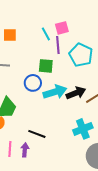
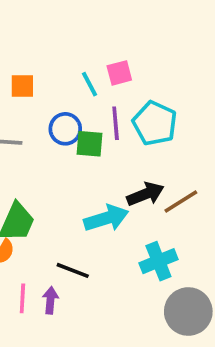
purple line: (58, 45) -> (116, 123), moved
blue circle: (33, 83) -> (65, 129), moved
cyan arrow: (55, 92) -> (106, 218), moved

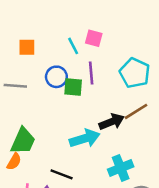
pink square: (119, 73) -> (94, 38), turned 30
cyan pentagon: (155, 123) -> (135, 73), moved
brown line: (181, 202) -> (136, 111), moved

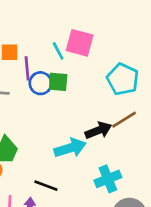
pink square: (94, 38) -> (80, 43), size x1.5
purple line: (91, 73) -> (27, 68), moved
green square: (73, 87) -> (58, 82), moved

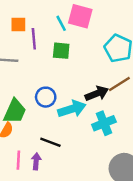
blue circle: (41, 83) -> (46, 97), moved
cyan cross: (108, 179) -> (104, 123), moved

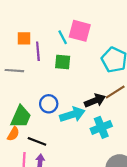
black line: (50, 142) -> (37, 141), moved

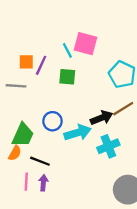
orange square: (24, 38) -> (26, 62), moved
purple line: (38, 51) -> (41, 65), turned 30

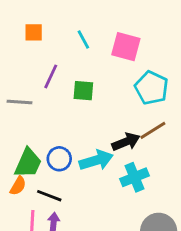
pink square: (86, 44) -> (126, 47), moved
cyan line: (67, 50) -> (83, 40), moved
orange square: (26, 62) -> (34, 32), moved
blue circle: (52, 121) -> (59, 159), moved

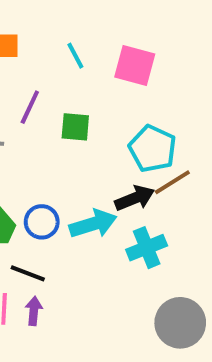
cyan pentagon: (152, 88) -> (153, 149), moved

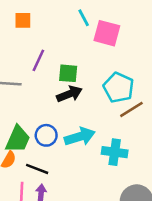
cyan line: (75, 56) -> (84, 18), moved
black arrow: (135, 198) -> (69, 94), moved
cyan cross: (147, 248) -> (115, 152), turned 30

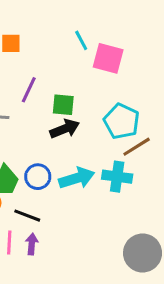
cyan cross: (115, 152) -> (117, 177), moved

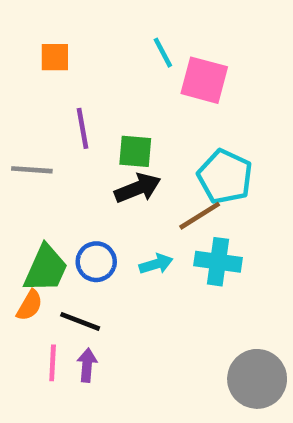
purple line: (29, 90) -> (82, 128), turned -35
brown line: (137, 147) -> (200, 216), moved
cyan arrow: (77, 178) -> (156, 264), size x0.6

